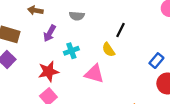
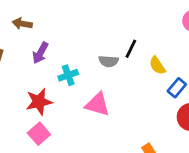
gray semicircle: (77, 16) -> (109, 61), moved
yellow semicircle: (108, 50) -> (157, 65), moved

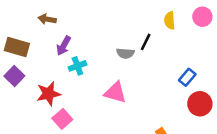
yellow semicircle: (157, 65) -> (170, 20), moved, turned 30
cyan cross: (68, 75) -> (77, 66), moved
red star: (39, 102) -> (48, 94), moved

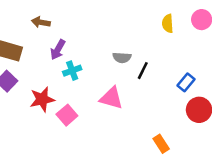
black line: (146, 42) -> (143, 71), moved
pink square: (62, 119) -> (67, 115), moved

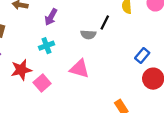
purple arrow: (58, 50) -> (51, 17), moved
black line: (143, 71) -> (105, 22), moved

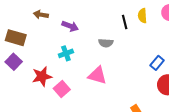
purple arrow: (51, 17) -> (70, 26), turned -98
black line: (105, 22) -> (125, 22), moved, turned -40

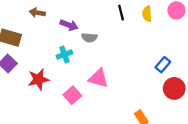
black line: (125, 22) -> (121, 13), moved
gray semicircle: (106, 43) -> (89, 38), moved
pink square: (62, 89) -> (72, 95), moved

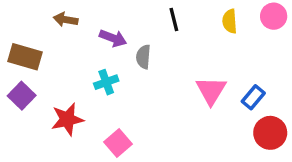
black line: (121, 13) -> (174, 20), moved
gray semicircle: (89, 38) -> (143, 57), turned 91
pink triangle: (98, 78) -> (211, 91), moved, turned 45

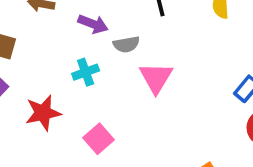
gray semicircle: (143, 57) -> (126, 44), turned -105
pink triangle: (211, 91) -> (156, 78), moved

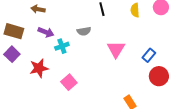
purple arrow: (93, 24) -> (46, 32), moved
pink triangle: (156, 78) -> (116, 49), moved

